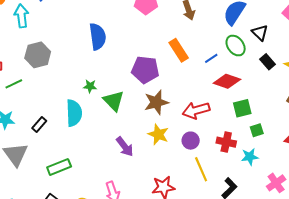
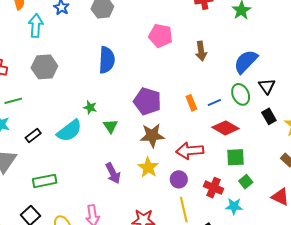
orange rectangle: (179, 50) -> (191, 103), moved, size x0.7
green line: (14, 84) -> (13, 101), moved
green triangle: (114, 101) -> (110, 126), size x0.7
cyan semicircle: (74, 113) -> (69, 131), turned 44
green square: (257, 130) -> (246, 182), turned -32

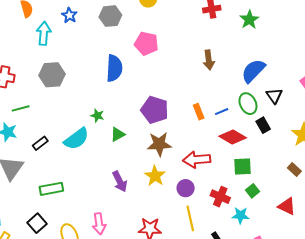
pink pentagon: (161, 36) -> (146, 43), moved
black rectangle: (269, 116) -> (263, 125), moved
green triangle: (110, 126) -> (118, 134), turned 35

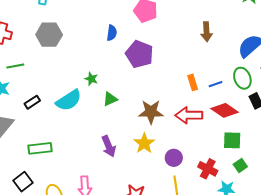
blue semicircle: (114, 68) -> (112, 33), size x0.6
purple pentagon: (155, 110) -> (139, 54), moved
red arrow: (197, 160) -> (189, 115), moved

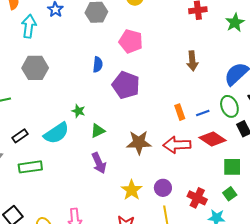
green square: (232, 140) -> (232, 167), moved
yellow star: (144, 143) -> (132, 190), moved
purple arrow: (109, 146) -> (99, 163), moved
green rectangle: (40, 148) -> (30, 167), moved

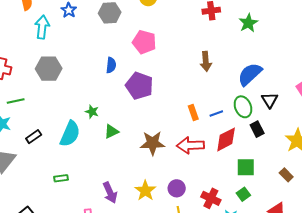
cyan semicircle: (56, 133) -> (70, 134), turned -32
red diamond: (212, 139) -> (226, 139), turned -60
purple arrow: (99, 163) -> (110, 193), moved
green rectangle: (30, 167) -> (61, 178), moved, size x0.6

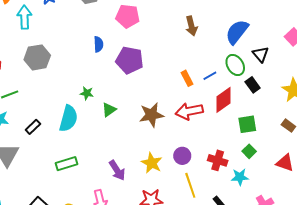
green rectangle: (61, 178) -> (67, 164), size x1.5

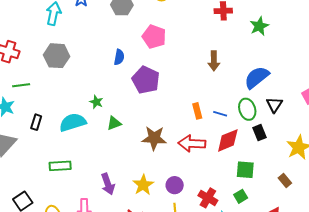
blue line: (210, 76) -> (220, 114), turned 32
cyan semicircle: (68, 118) -> (73, 122), turned -136
black rectangle: (33, 127) -> (36, 122), turned -42

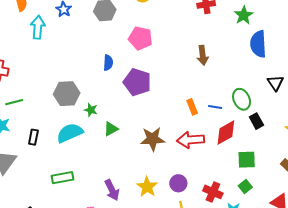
gray hexagon: (57, 56) -> (67, 94), moved
blue semicircle: (257, 77) -> (258, 44), moved, turned -48
black triangle: (274, 105) -> (275, 83), moved

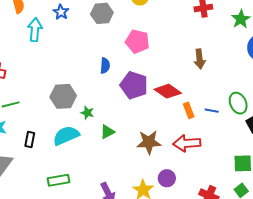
red diamond: (226, 133) -> (168, 91), moved, turned 64
purple circle: (178, 183) -> (167, 178), moved

